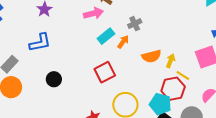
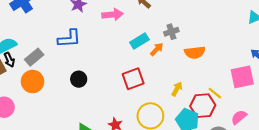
pink arrow: (93, 13) -> (112, 15), moved
orange semicircle: (151, 56) -> (195, 52), moved
yellow arrow: (171, 61) -> (177, 89), moved

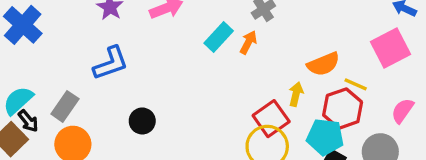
orange semicircle: (195, 52) -> (323, 64), moved
red square: (133, 79) -> (271, 119), moved

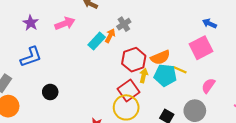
orange arrow: (248, 42) -> (110, 36), moved
red hexagon: (343, 109) -> (134, 60), moved
cyan pentagon: (325, 137) -> (165, 75), moved

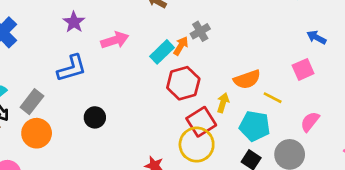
pink arrow: (65, 23) -> (115, 40), moved
pink square: (201, 48) -> (303, 69), size x0.7
red hexagon: (134, 60) -> (183, 83), moved
cyan pentagon: (165, 75) -> (255, 126), moved

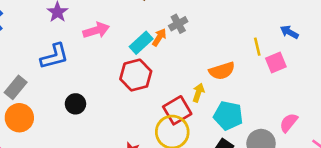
red hexagon: (183, 83) -> (136, 75), moved
yellow line: (273, 98) -> (257, 47), moved, turned 48
pink semicircle: (310, 122) -> (289, 123), moved

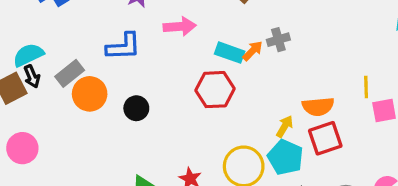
cyan rectangle: (141, 43) -> (230, 53), turned 50
red square: (177, 110) -> (325, 138), moved
cyan pentagon: (228, 116) -> (285, 157), moved
orange circle: (19, 118) -> (90, 94), moved

